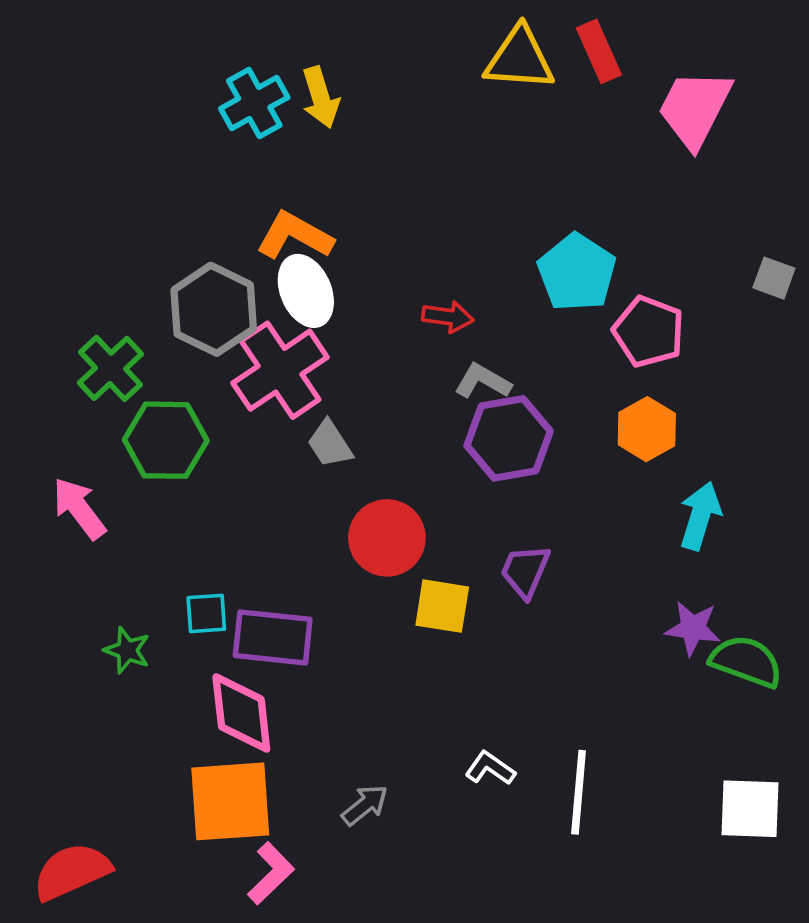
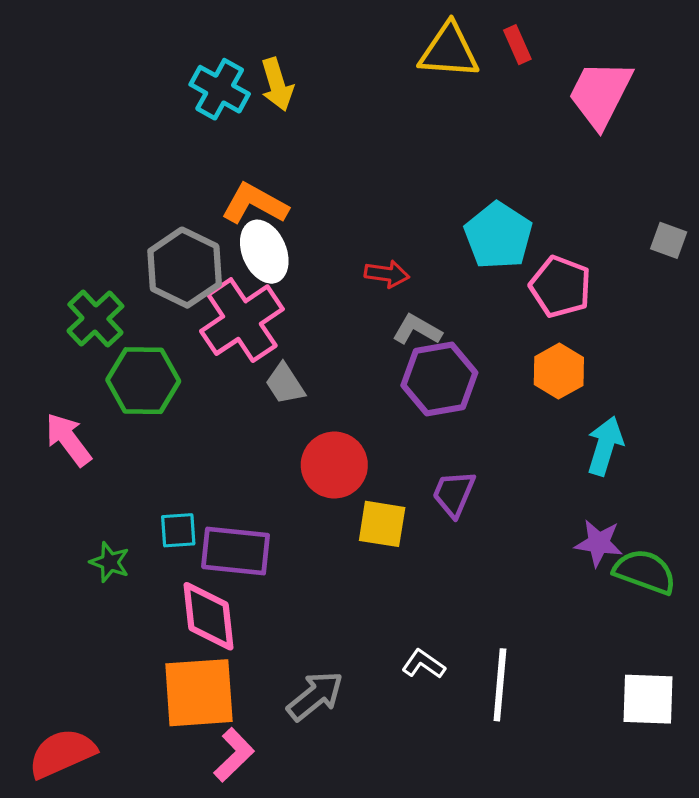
red rectangle: (599, 51) -> (517, 45), size x0.7
cyan cross: (254, 103) -> (220, 89), turned -32
gray arrow: (365, 805) -> (315, 696), size x1.4

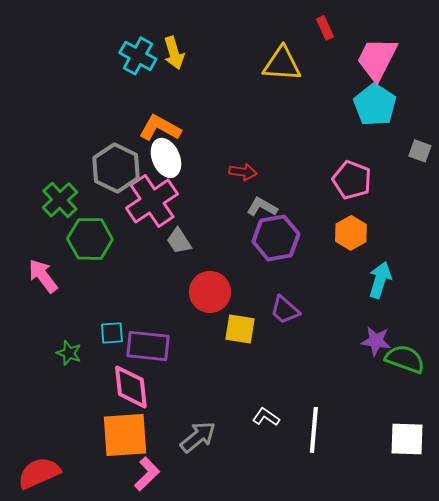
yellow triangle: (449, 51) -> (282, 64), moved
cyan pentagon: (498, 236) -> (375, 105), moved
purple trapezoid: (454, 494) -> (285, 310), turned -72

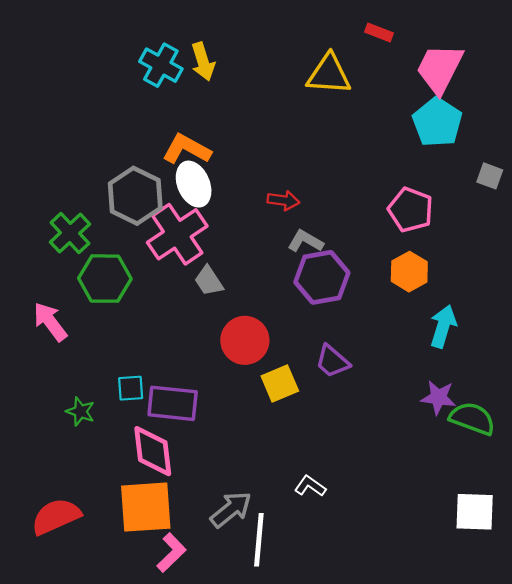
red rectangle: (325, 28) -> (379, 32), turned -45
yellow square: (240, 329) -> (280, 383), turned -32
white line: (314, 430) -> (259, 540), moved
red semicircle: (39, 473) -> (56, 516), moved

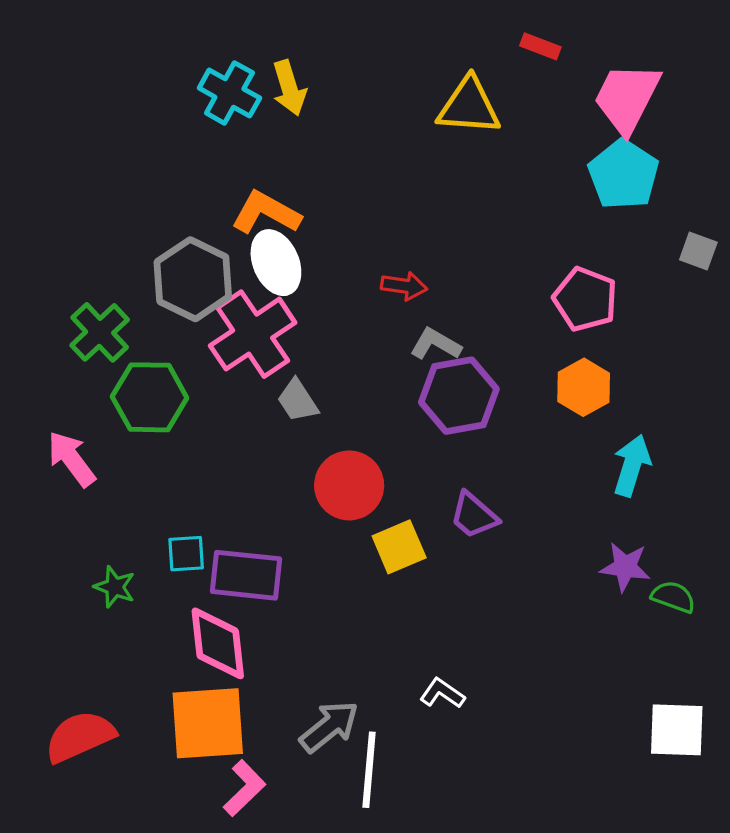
green semicircle: (472, 418) -> (673, 597), size x0.7

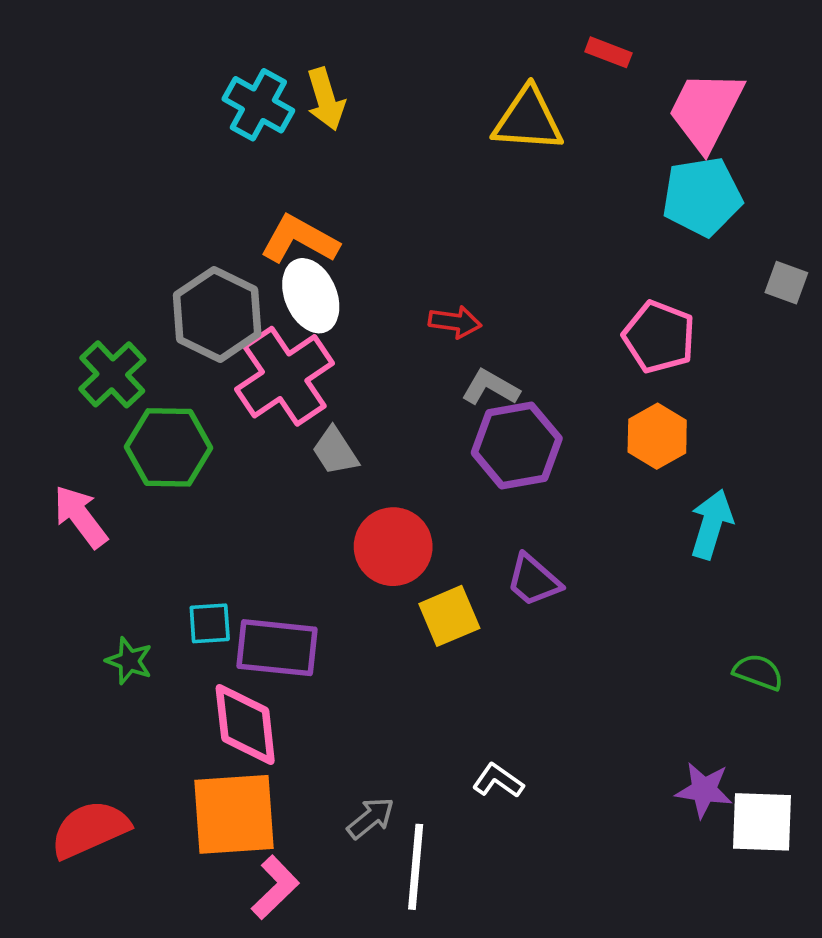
cyan pentagon: (624, 174) -> (702, 196), turned 30
purple star: (625, 567) -> (704, 790), moved
gray arrow: (329, 727) -> (371, 818), size x0.7

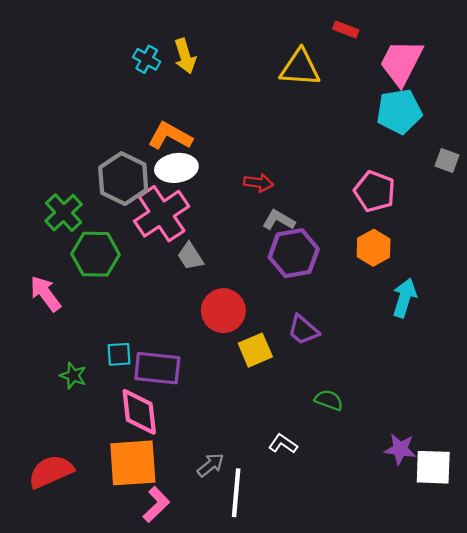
cyan cross: (258, 105) -> (147, 59), size x0.7
white ellipse: (311, 296) -> (176, 168), turned -75
green semicircle: (758, 672) -> (329, 400), moved

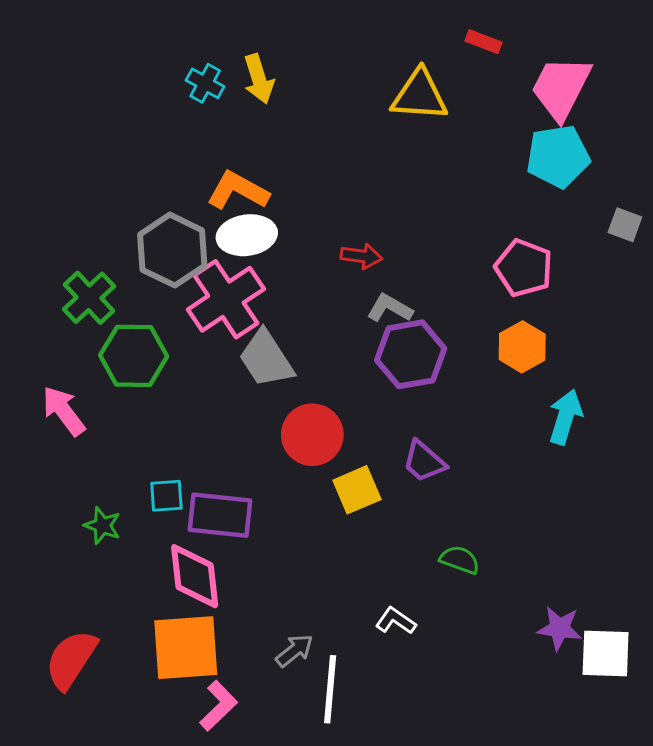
gray trapezoid: (190, 256) -> (266, 359), size x1.5
red semicircle: (51, 471) -> (71, 660), turned -33

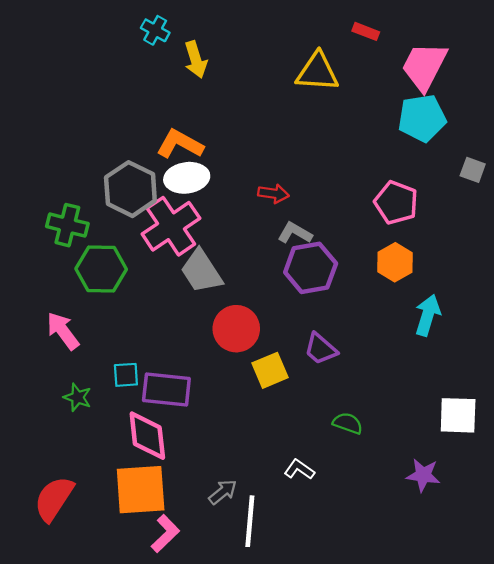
cyan cross: (205, 83) -> (155, 30), moved
green cross: (89, 298) -> (67, 225), turned -33
pink arrow: (64, 411) -> (63, 331), moved
white square: (606, 654) -> (458, 415), moved

